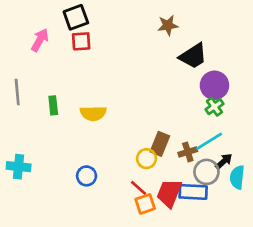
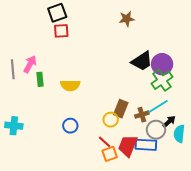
pink arrow: (40, 40) -> (30, 64), moved
black trapezoid: (193, 56) -> (142, 61), moved
green cross: (214, 107) -> (162, 80), size x1.5
blue circle: (87, 176) -> (70, 126), moved

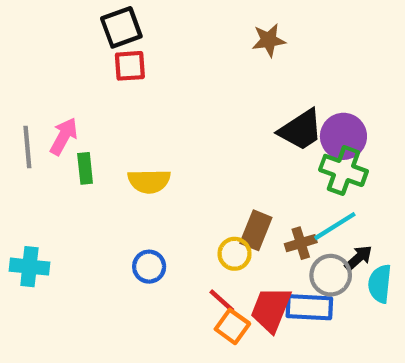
green cross: (162, 80) -> (343, 170), turned -35
orange square: (110, 154) -> (232, 326), turned -35

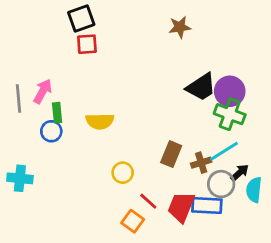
yellow circle: (235, 254) -> (123, 173), moved
blue circle: (149, 267) -> (51, 131), moved
orange square: (232, 326) -> (133, 221), moved

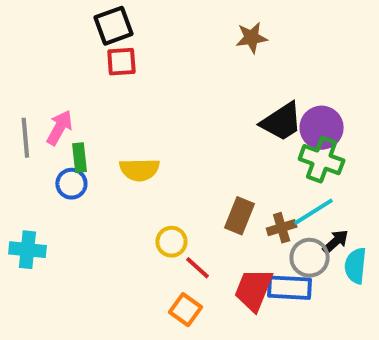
red line: (148, 201) -> (198, 268), moved

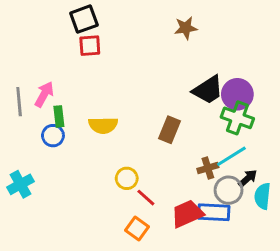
brown rectangle: (240, 216) -> (170, 130), moved
cyan cross: (27, 250) -> (21, 184), turned -35
red trapezoid: (254, 290) -> (187, 214), turned 44

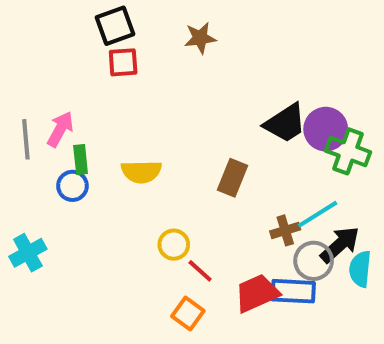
brown star: (186, 28) -> (200, 38), moved
green cross: (237, 118) -> (348, 151), moved
black arrow: (248, 178) -> (340, 245), size x1.5

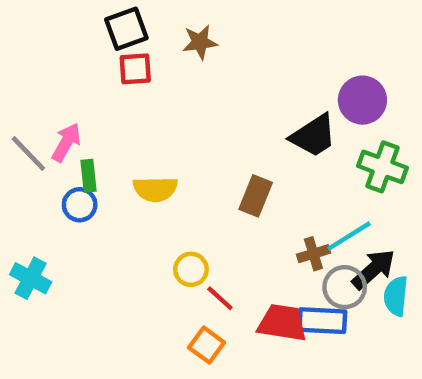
brown star: (200, 38) -> (200, 42), moved
purple circle: (326, 129) -> (362, 100), moved
gray line: (26, 139) -> (28, 154), turned -39
cyan cross: (28, 253) -> (31, 278), turned -33
red trapezoid: (257, 293) -> (282, 323), turned 33

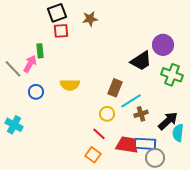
green rectangle: (89, 176) -> (40, 51), moved
cyan line: (349, 236) -> (131, 101), moved
yellow circle: (191, 269) -> (107, 114), moved
gray circle: (345, 287) -> (155, 158), moved

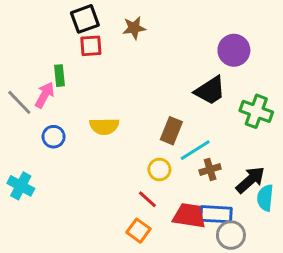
purple circle: (163, 45) -> (234, 50), moved

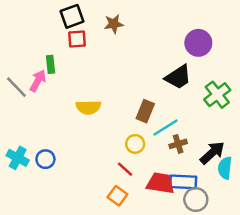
green cross: (256, 111) -> (217, 95), turned 32
blue circle: (54, 137) -> (45, 159), moved

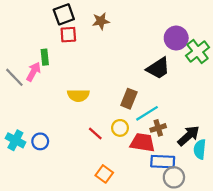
green cross: (217, 95) -> (198, 51), moved
red line: (125, 169) -> (95, 134), moved
red trapezoid: (160, 183) -> (142, 143), moved

